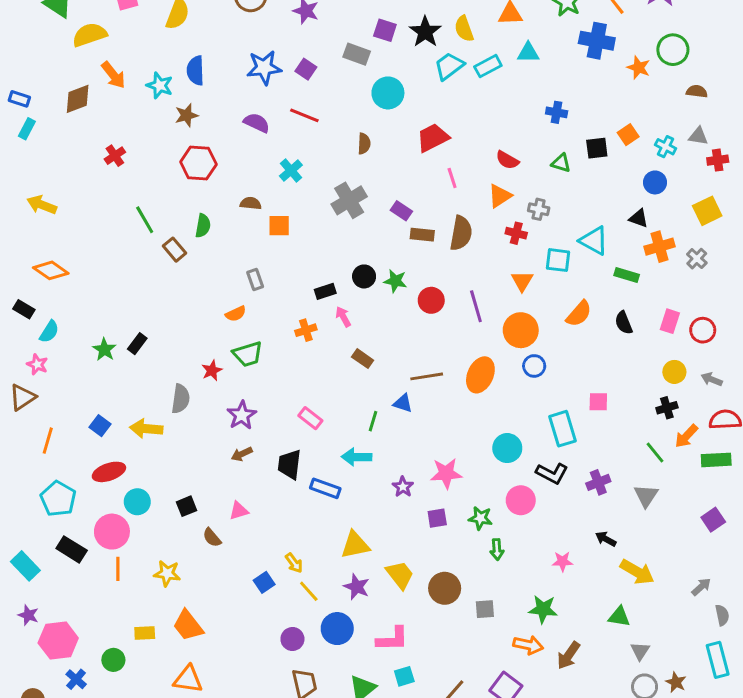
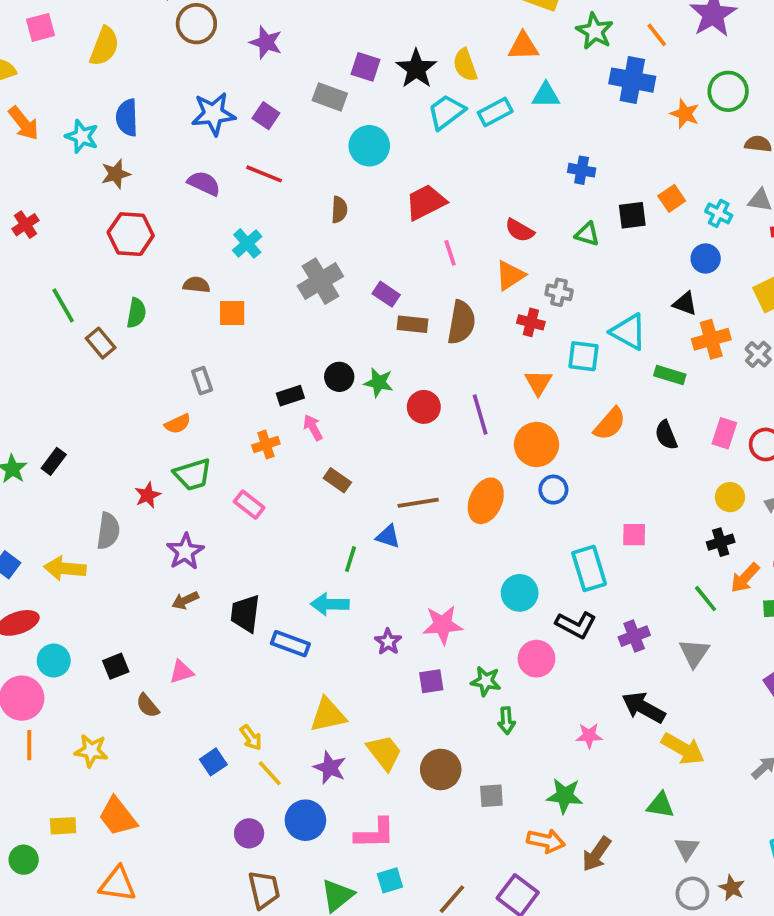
pink rectangle: (310, 418) -> (249, 505), moved
black arrow: (606, 539) -> (644, 707), size x1.6

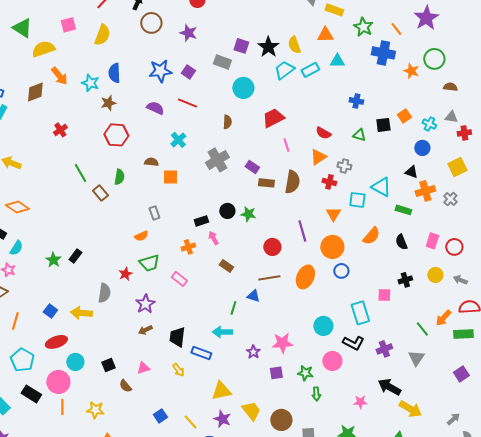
red circle: (424, 407) -> (272, 247), moved
black cross: (721, 542) -> (405, 280), moved
yellow arrow: (251, 738) -> (178, 370), moved

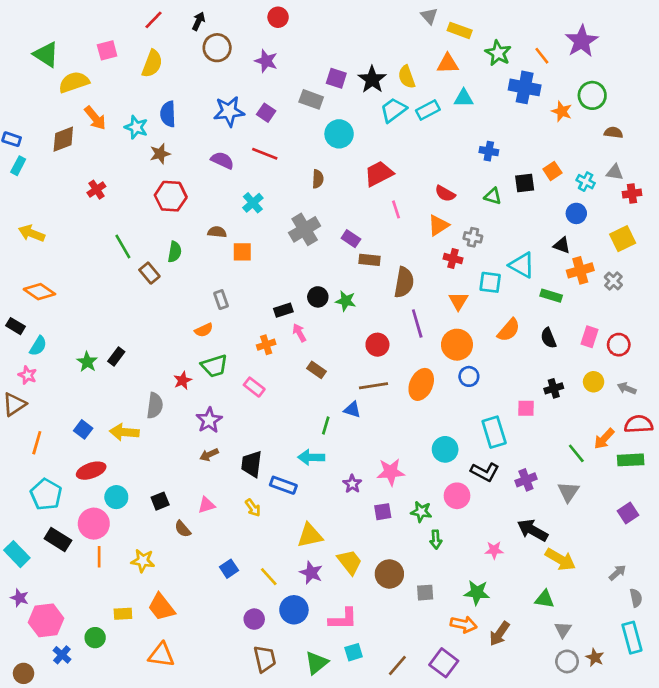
brown semicircle: (292, 182) -> (404, 282), moved

